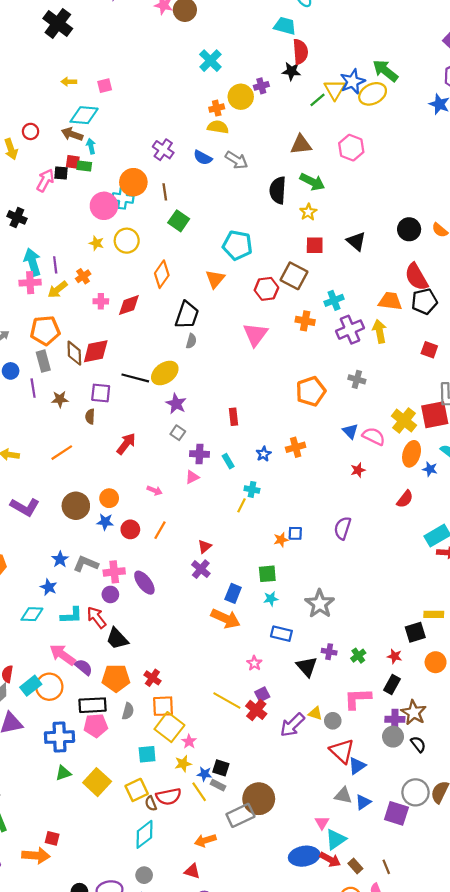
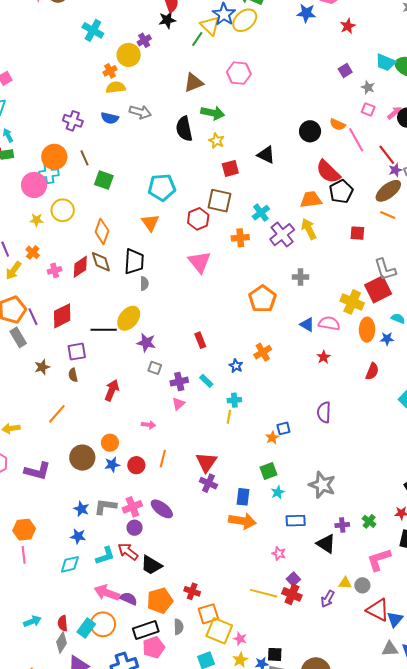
brown diamond: (74, 353) -> (101, 262), moved
purple line: (33, 388) -> (33, 317), moved
red triangle: (205, 547) -> (206, 462), size x1.6
purple arrow: (292, 725) -> (328, 599), size x0.7

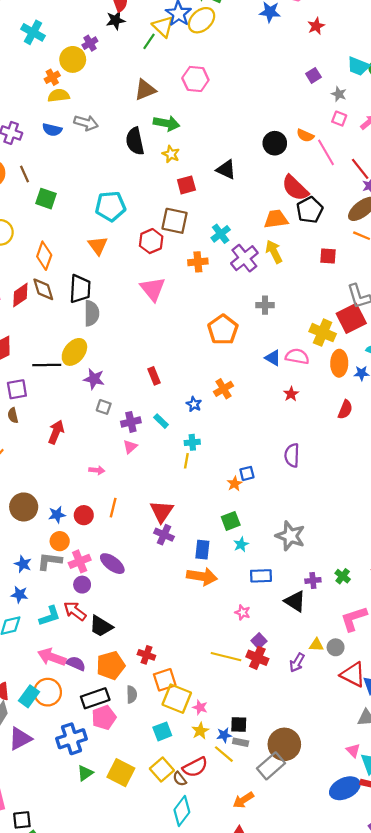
gray semicircle: (144, 284) -> (92, 313), size x1.6
orange circle: (110, 443) -> (60, 541), moved

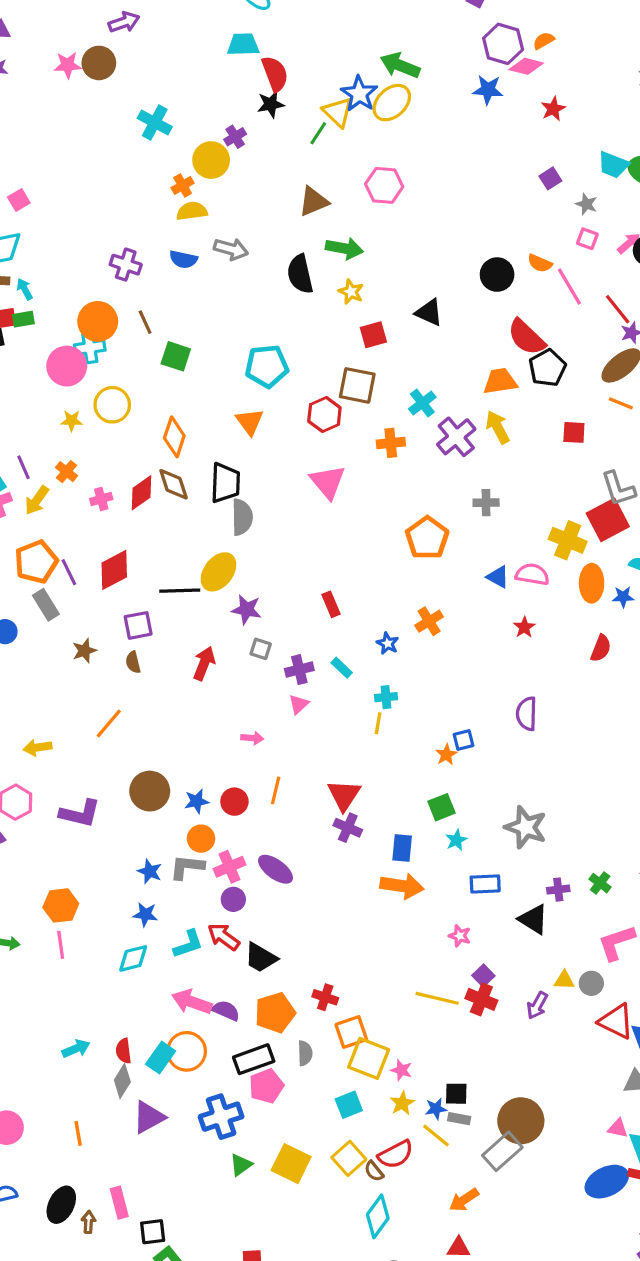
red arrow: (56, 432) -> (204, 663), moved
pink triangle: (353, 751) -> (618, 1128), turned -32

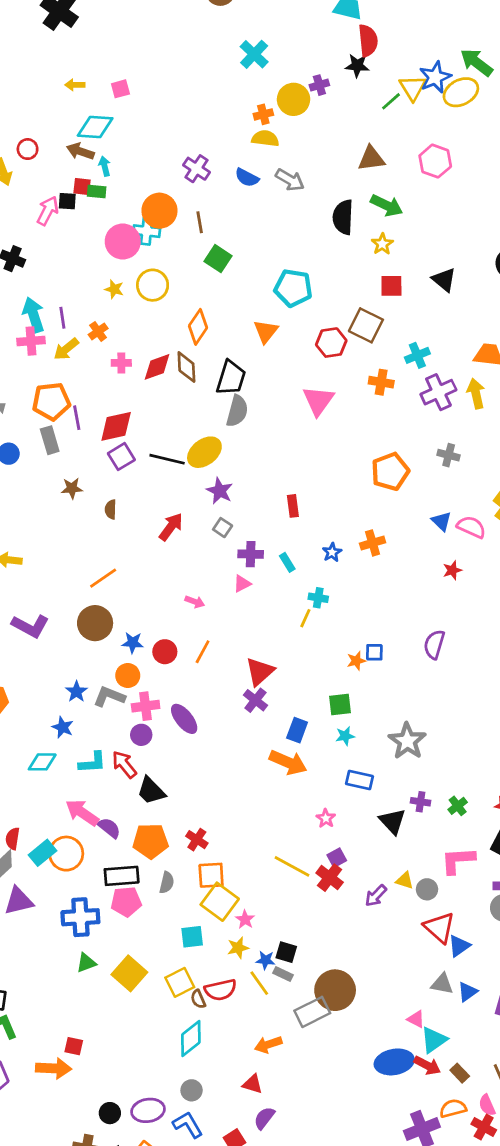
purple square: (138, 625) -> (121, 457), moved, turned -36
orange line: (109, 723) -> (103, 578), moved

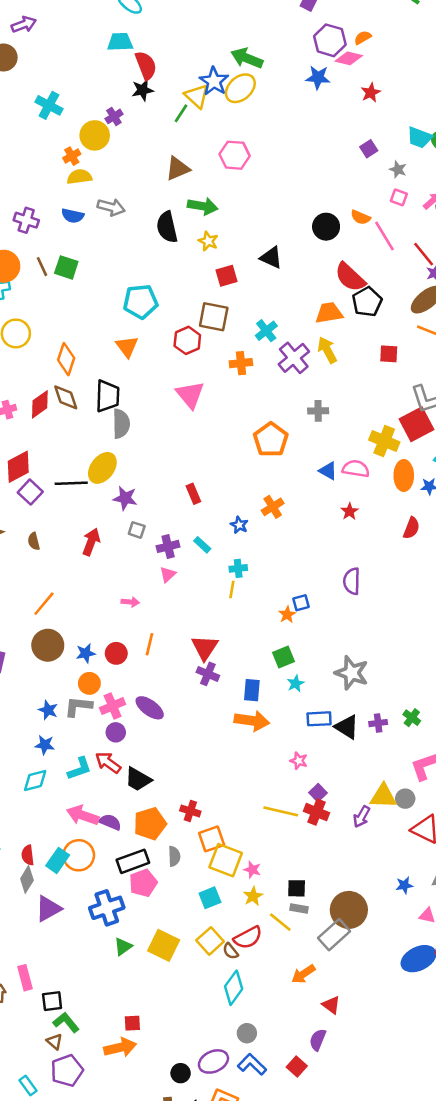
green square: (218, 259) -> (66, 267), moved
black triangle: (392, 821) -> (347, 727), moved
yellow triangle: (405, 880) -> (383, 796), size x1.6
blue star: (265, 960) -> (404, 885), moved
red triangle: (253, 1084) -> (331, 1005), moved, turned 36

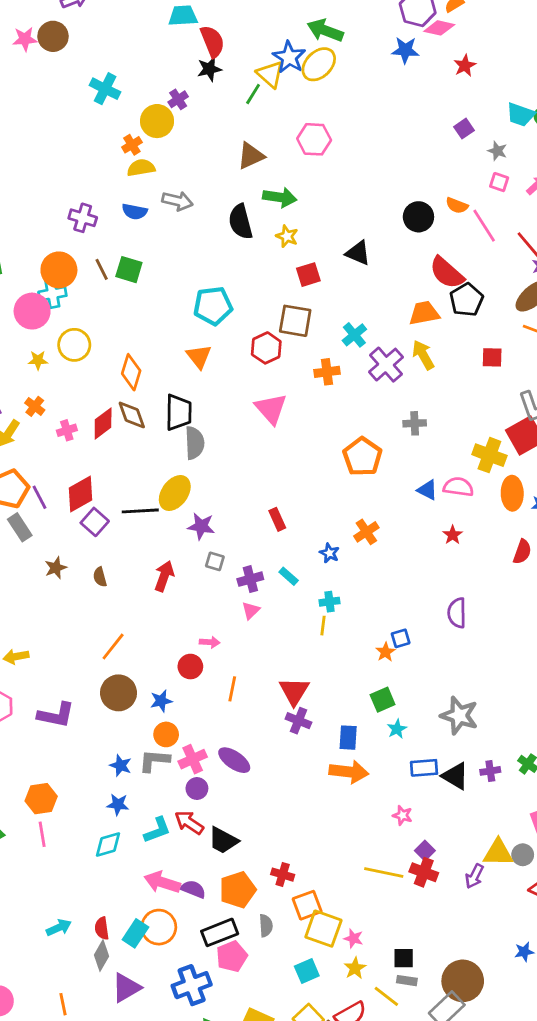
red circle: (116, 653) -> (190, 667), moved

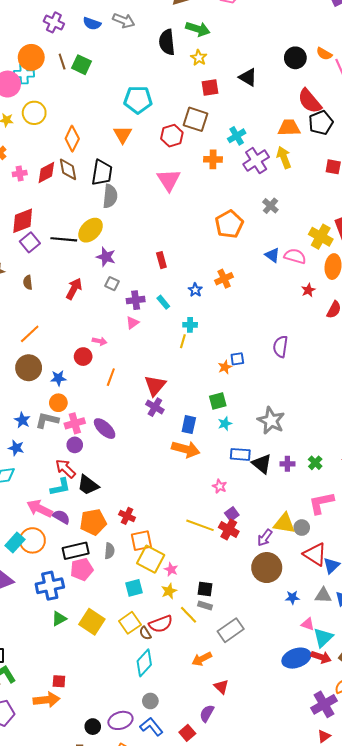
gray cross: (415, 423) -> (270, 206), turned 35
red star: (453, 535) -> (308, 290), moved
cyan L-shape: (157, 830) -> (60, 487), moved
brown circle: (463, 981) -> (267, 568), moved

